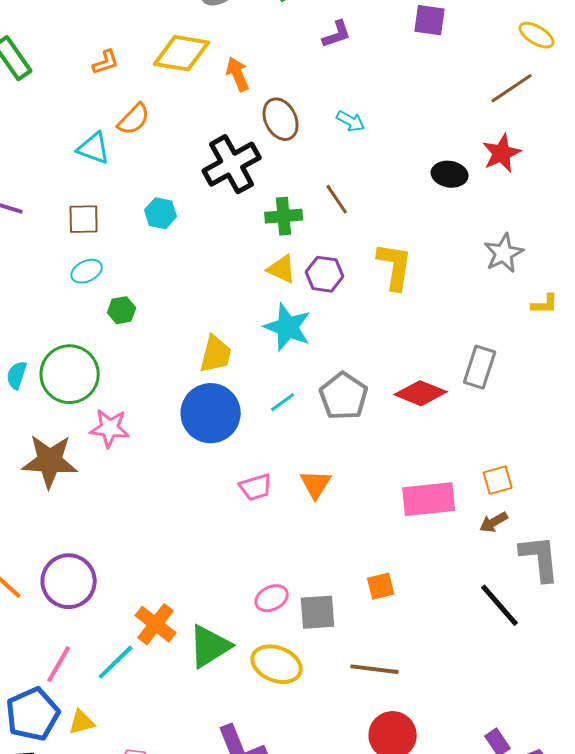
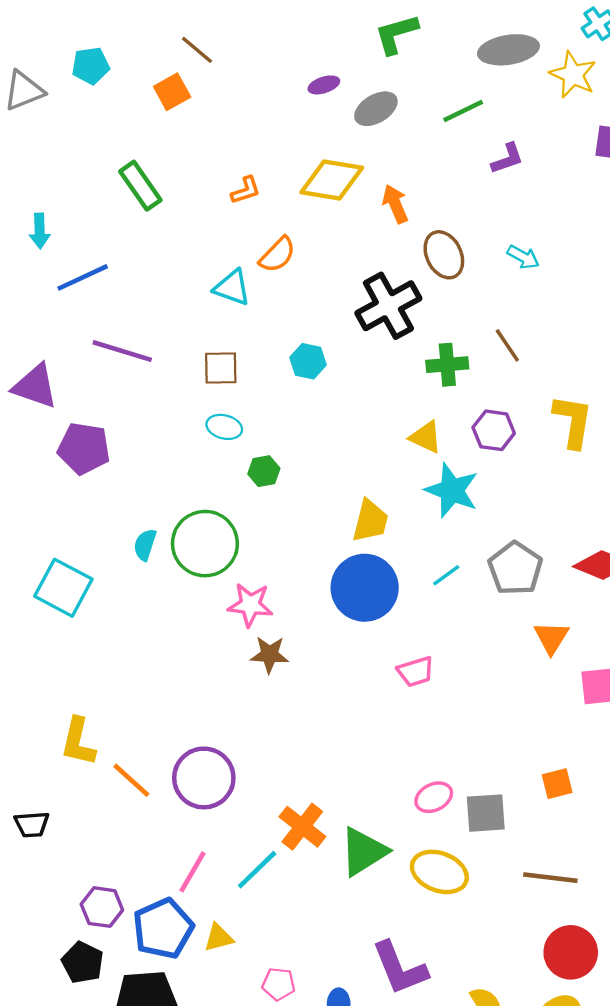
yellow triangle: (282, 269) -> (426, 437), moved
cyan ellipse: (87, 271) -> (224, 427), turned 40
brown star: (50, 461) -> (269, 655), moved, size x0.6
orange triangle: (316, 484) -> (551, 638), moved

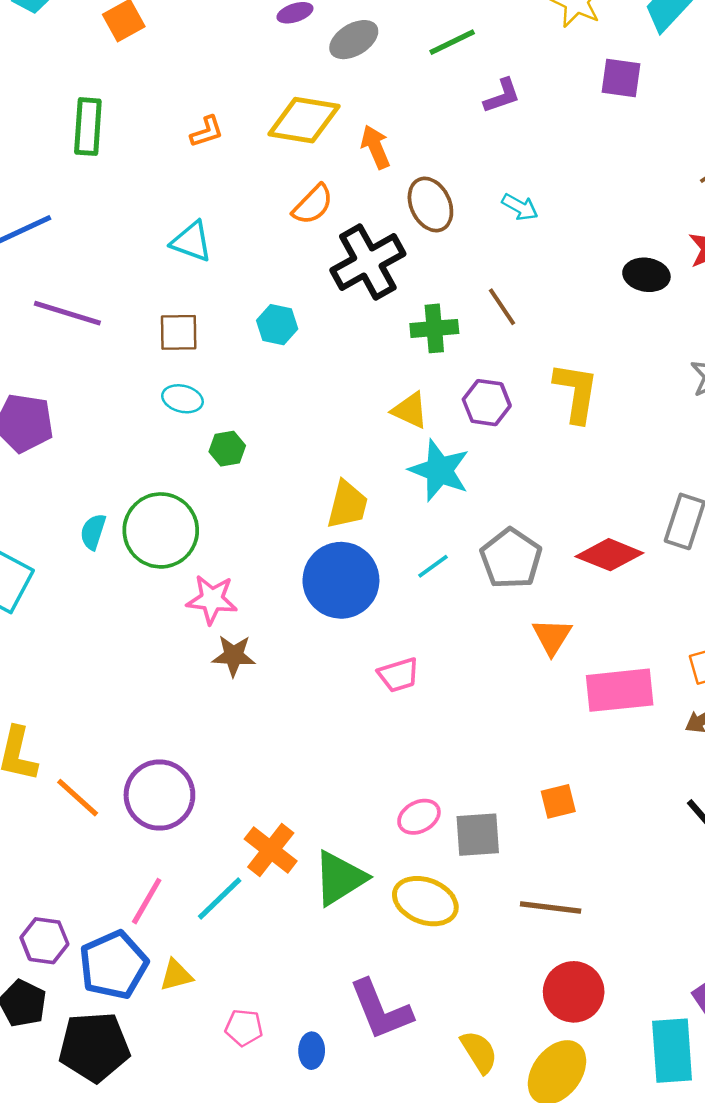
green rectangle: (140, 186) -> (88, 127), turned 39
orange semicircle: (277, 255) -> (313, 204), moved

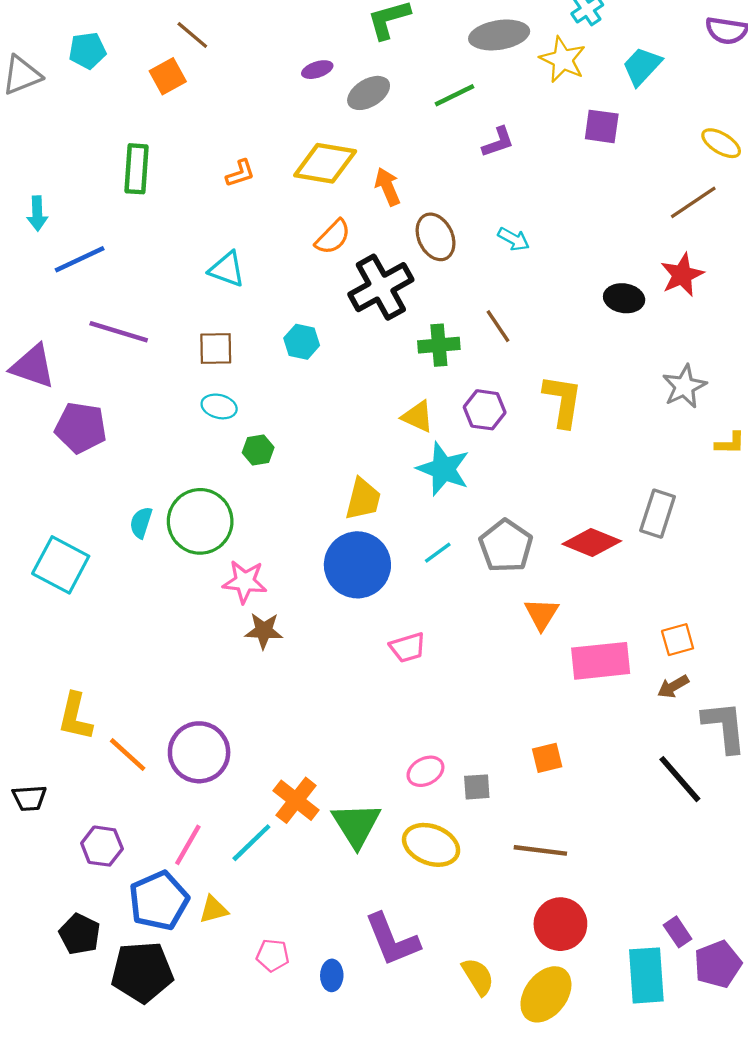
gray square: (478, 835) -> (477, 787), size x0.7
green triangle: (340, 878) -> (356, 825), turned -30
purple hexagon: (44, 941) -> (102, 846), moved

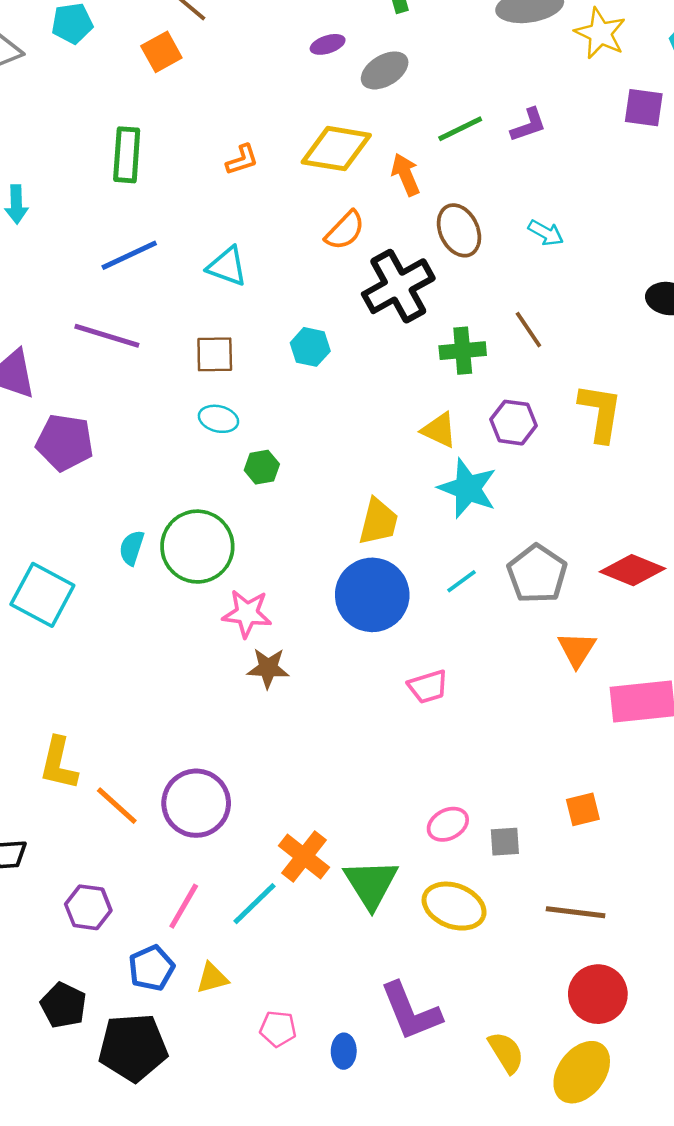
green line: (454, 95) -> (460, 129), moved
blue line: (80, 259) -> (129, 255), moved
blue pentagon: (159, 901) -> (152, 968), size x0.7

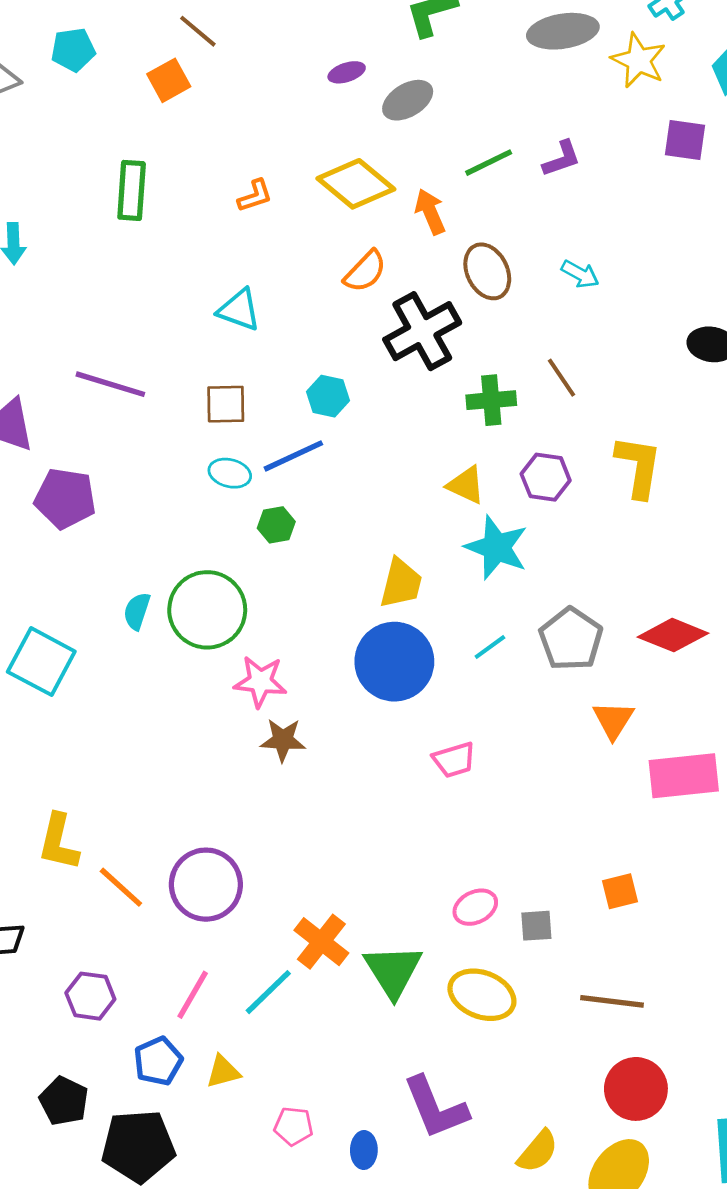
yellow diamond: (336, 149) -> (356, 184), turned 30
blue line: (129, 255) -> (293, 456), moved
yellow semicircle: (506, 1052) -> (538, 1151), turned 72

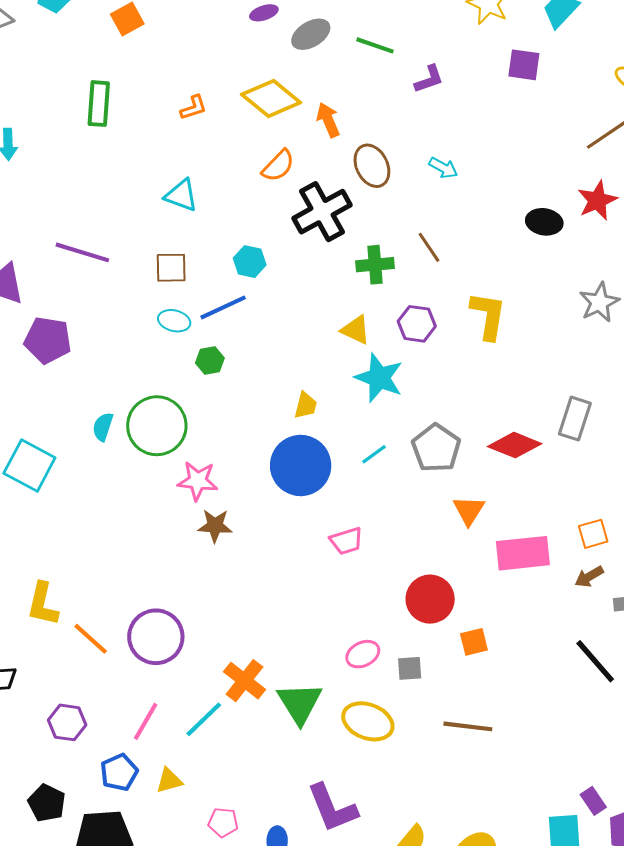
green line: (489, 163) -> (375, 45), moved, turned 45
yellow trapezoid: (401, 583) -> (306, 405), size x0.7
red circle: (636, 1089) -> (430, 599), moved

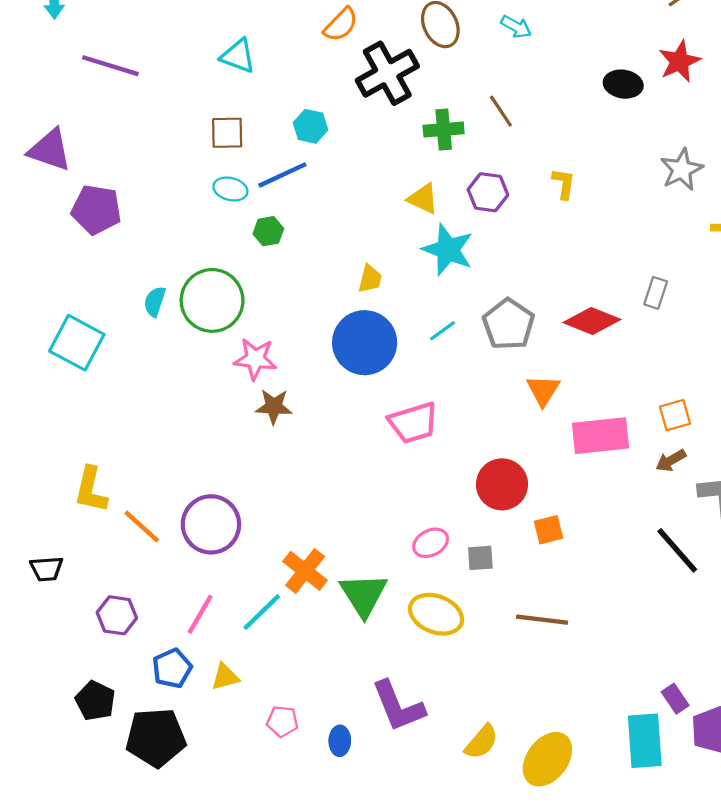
purple line: (82, 252) -> (110, 66), moved
yellow L-shape: (488, 316) -> (564, 184), size x0.6
gray rectangle: (575, 419) -> (656, 293), size x0.7
pink trapezoid: (346, 541) -> (413, 423), size x1.4

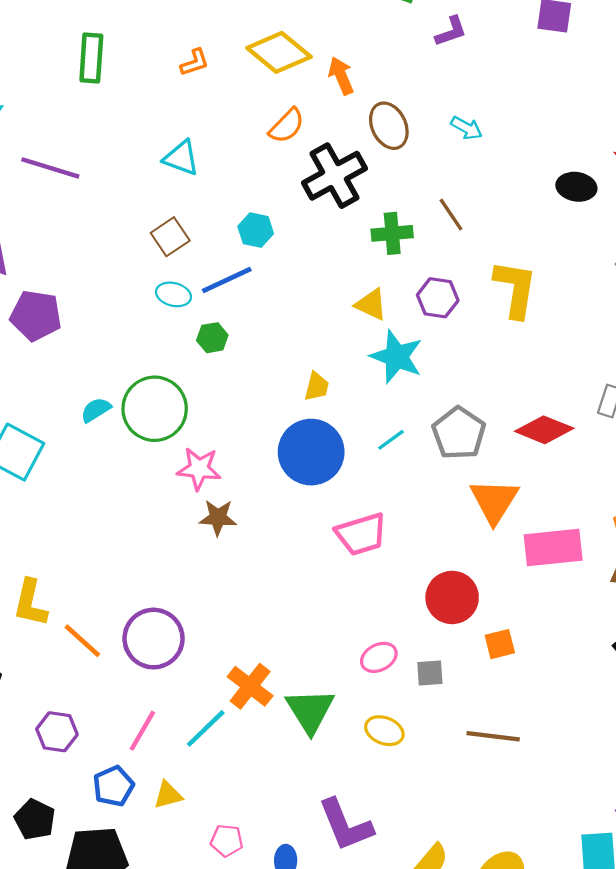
brown square: (227, 133) -> (170, 237), turned -33
yellow L-shape: (564, 184) -> (515, 289), size x1.8
cyan semicircle: (155, 302) -> (96, 410), turned 40
orange triangle: (543, 390) -> (494, 501), size x1.4
yellow ellipse: (436, 614) -> (384, 731), size x0.7

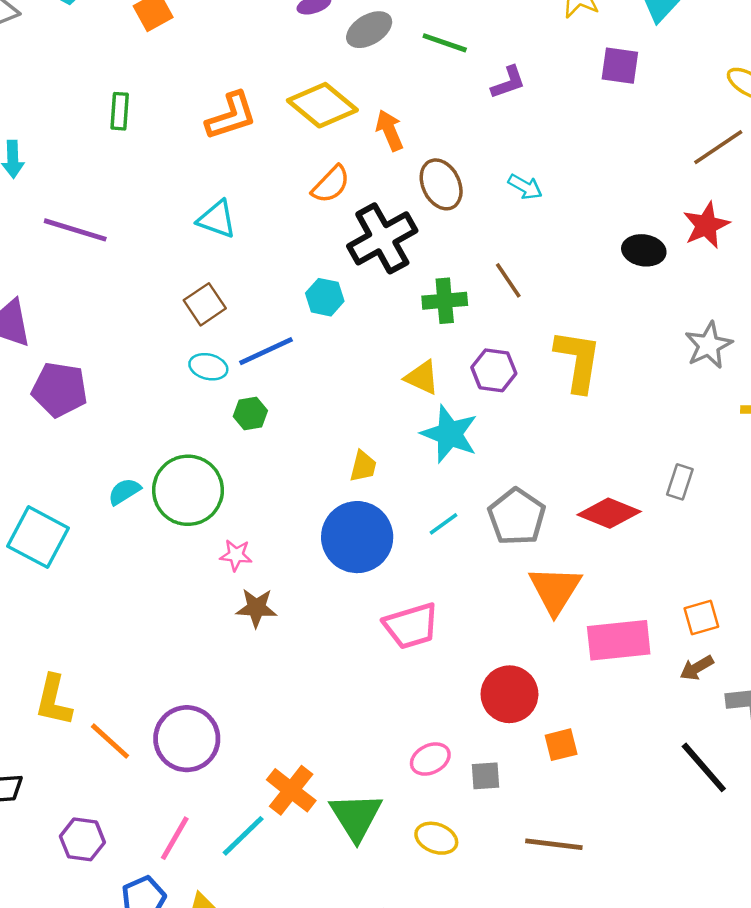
green rectangle: (91, 58) -> (120, 111), size x0.7
orange L-shape: (195, 62) -> (231, 116), size x1.6
cyan hexagon: (256, 230) -> (325, 297), moved
pink star: (199, 469) -> (236, 555), size x0.7

